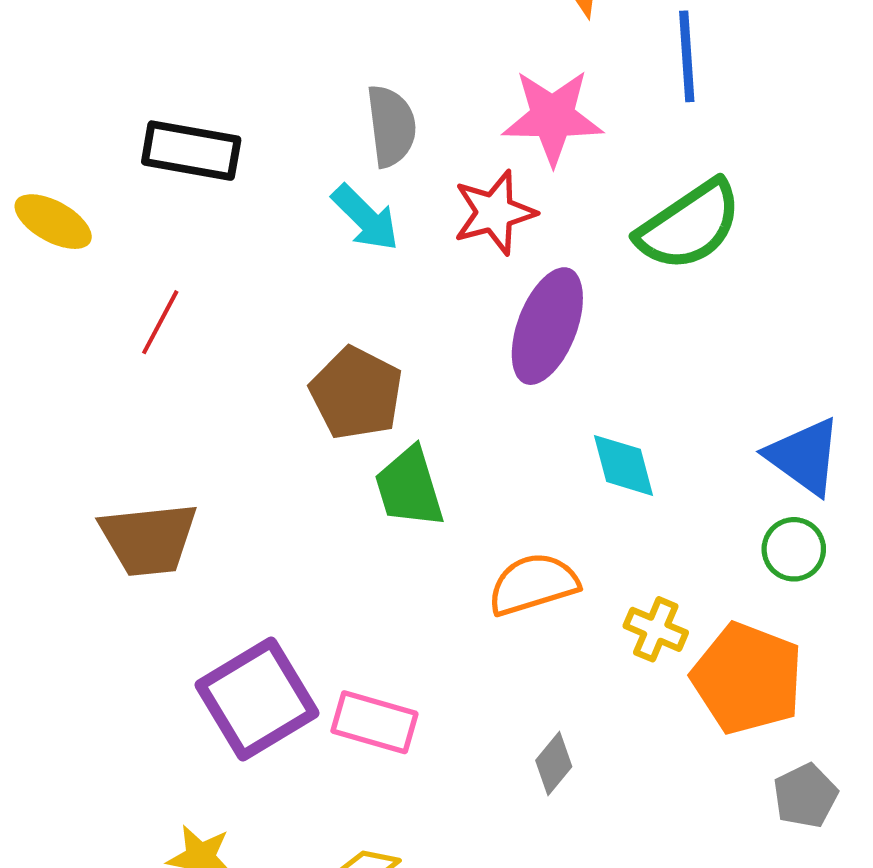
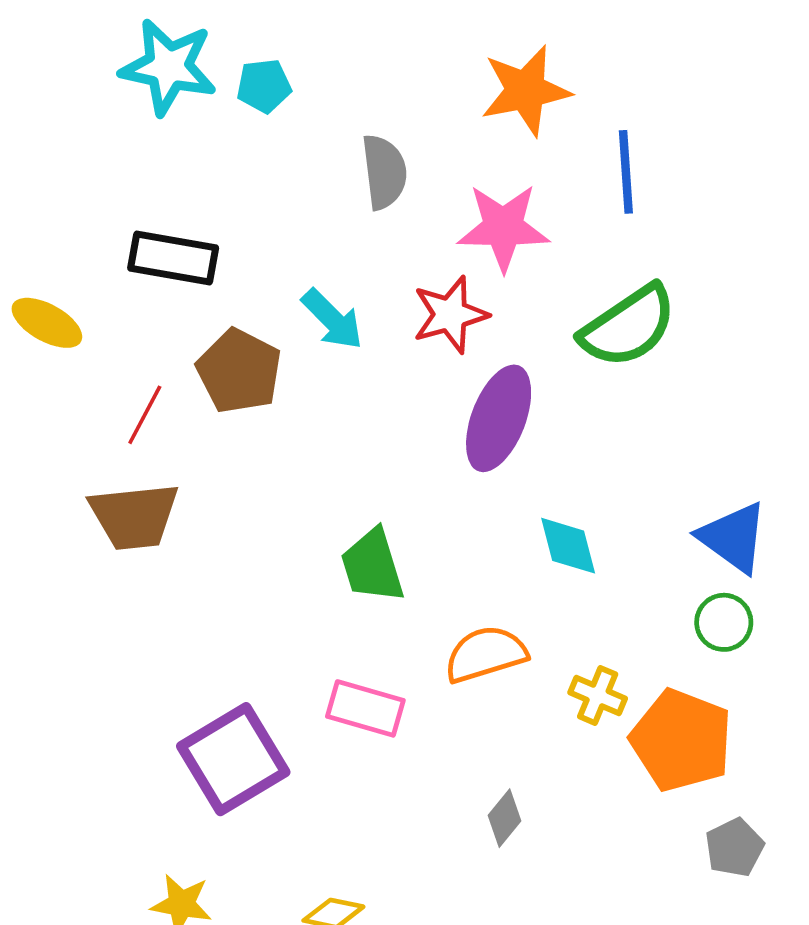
gray semicircle: (391, 126) -> (384, 172), moved
brown pentagon: (356, 393) -> (239, 371), moved
brown trapezoid: (149, 539) -> (134, 516), moved
pink rectangle: (374, 722) -> (365, 708), moved

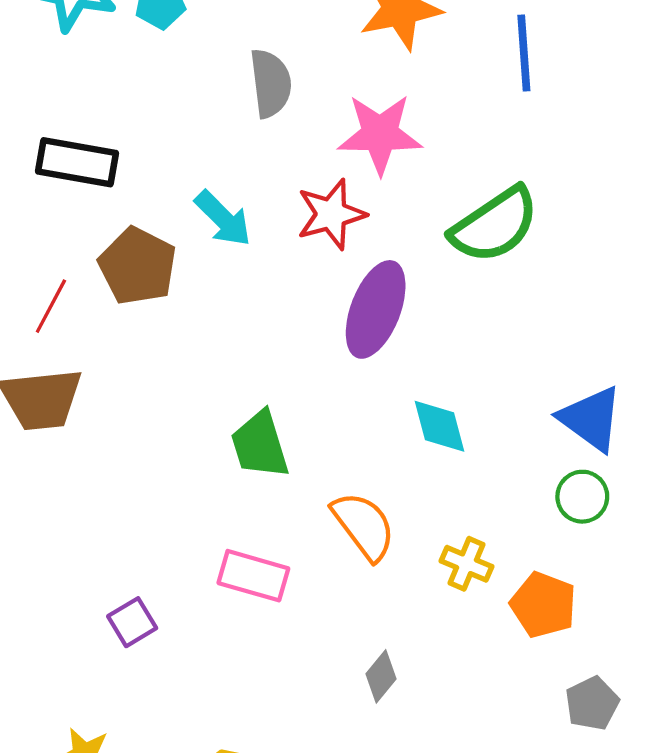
blue line: (626, 172) -> (524, 53), moved
orange semicircle: (486, 654) -> (364, 526), turned 70
orange pentagon: (681, 740) -> (543, 605), size x0.7
purple square: (233, 759) -> (132, 622), size x0.5

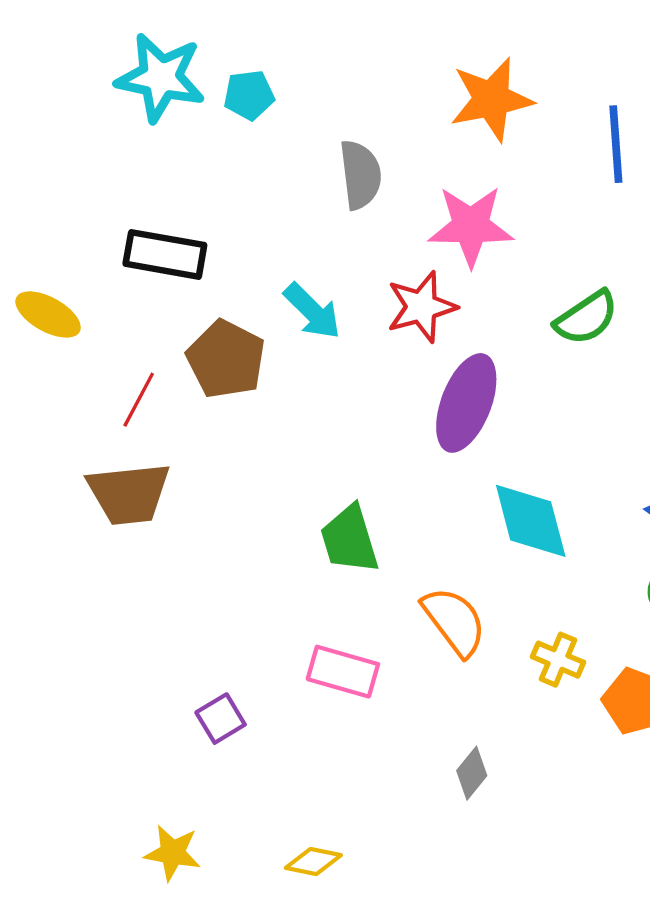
green semicircle: (495, 225) -> (586, 318), size x0.7
cyan diamond: (439, 426) -> (531, 521), size x1.4

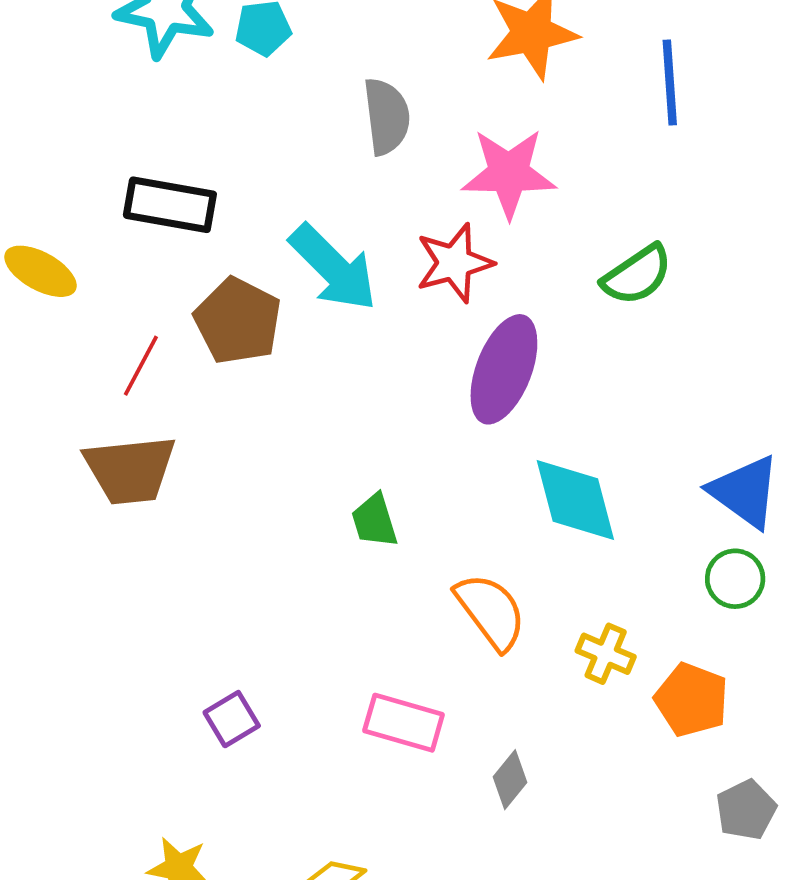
cyan arrow: (312, 311) -> (333, 268), size x1.4
green trapezoid: (349, 539) -> (374, 521), size x0.7
pink rectangle: (343, 672) -> (404, 723), moved

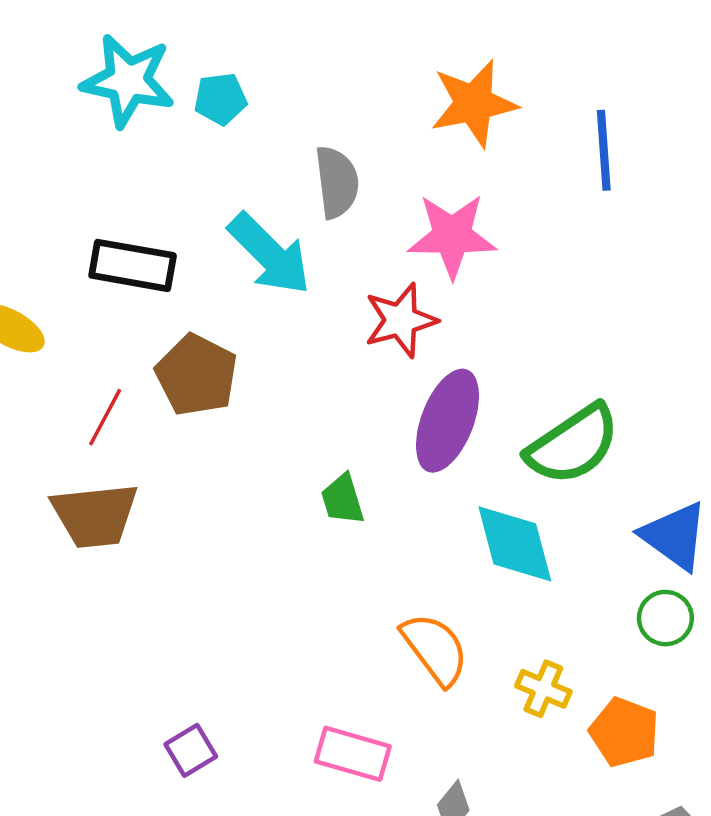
cyan arrow: (333, 268) -> (269, 254), moved
green semicircle: (637, 275) -> (573, 445), moved, size x1.4
green trapezoid: (374, 521) -> (343, 499), moved

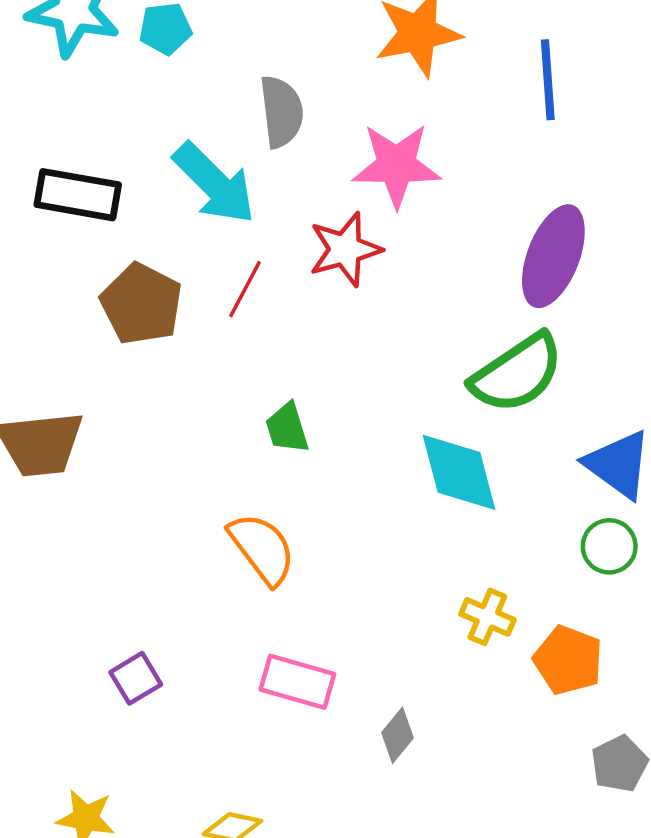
red line: (105, 417) -> (245, 289), moved
purple ellipse: (447, 421) -> (553, 256), moved
orange semicircle: (435, 649) -> (262, 549), moved

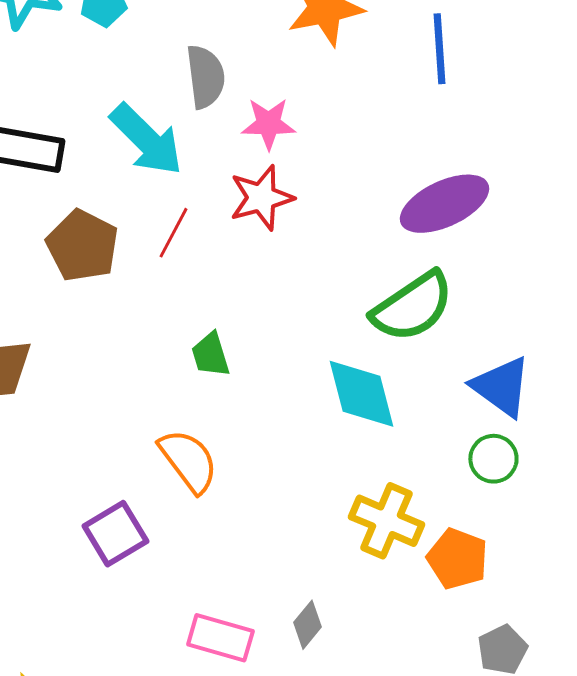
pink star: (396, 165) -> (268, 124), moved, size x0.7
purple ellipse: (553, 256) -> (444, 204), turned 44
yellow cross: (487, 617) -> (386, 521), size x1.5
purple square: (136, 678) -> (115, 534), moved, size x1.4
pink rectangle: (297, 682) -> (220, 638), moved

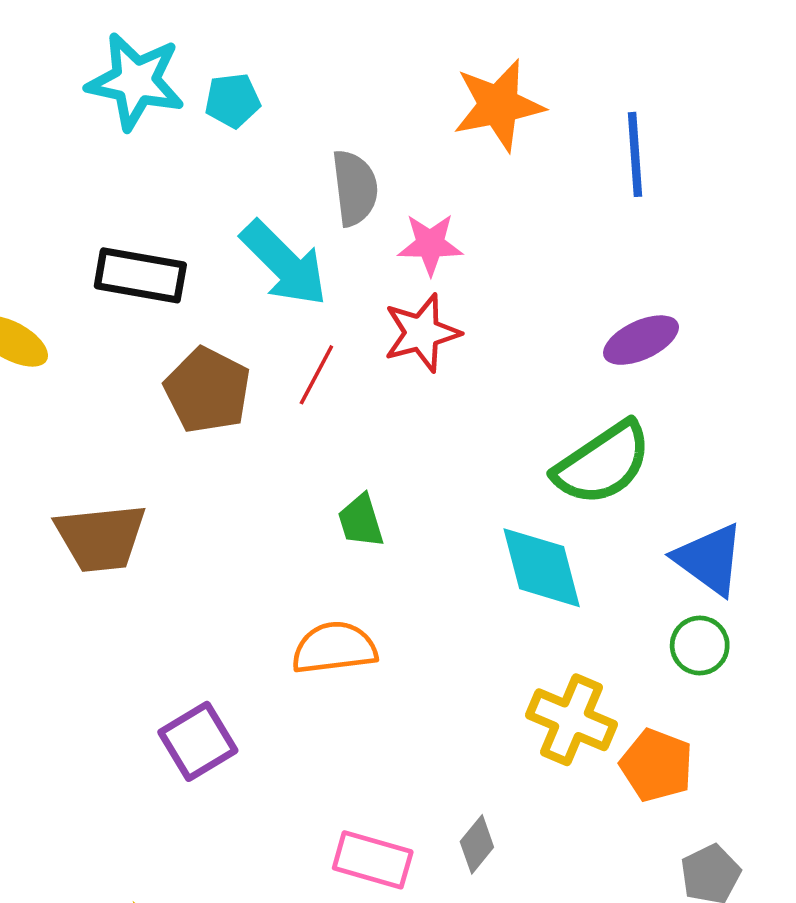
purple ellipse: (444, 204) -> (641, 340), size x0.7
orange semicircle: (188, 461) -> (334, 648), turned -60
purple square: (115, 534) -> (198, 741), moved

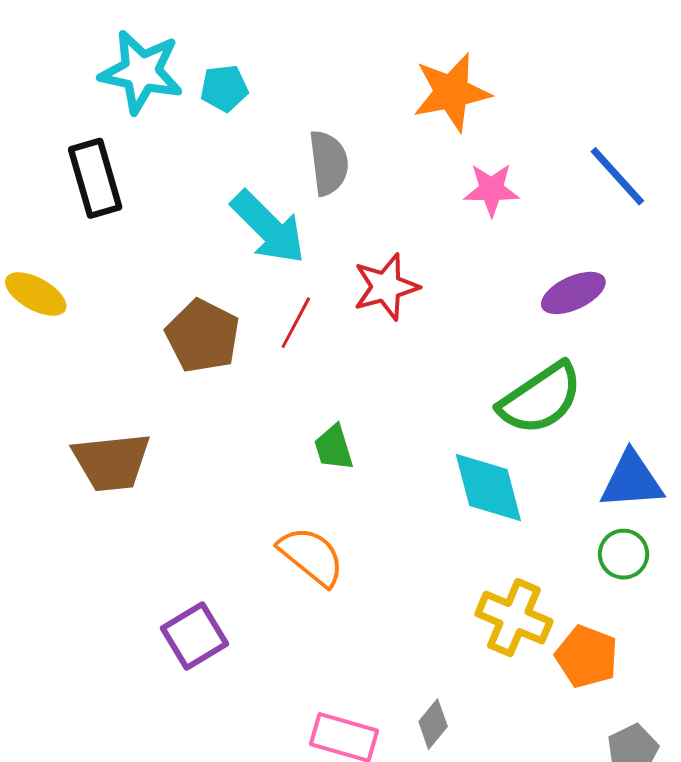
blue line: (635, 154) -> (617, 176), moved, turned -38
pink star: (430, 244) -> (491, 190), moved
black rectangle: (140, 275) -> (95, 178), moved, turned 64
blue triangle: (709, 559) -> (632, 480), turned -40
orange semicircle: (334, 648) -> (311, 556), turned 46

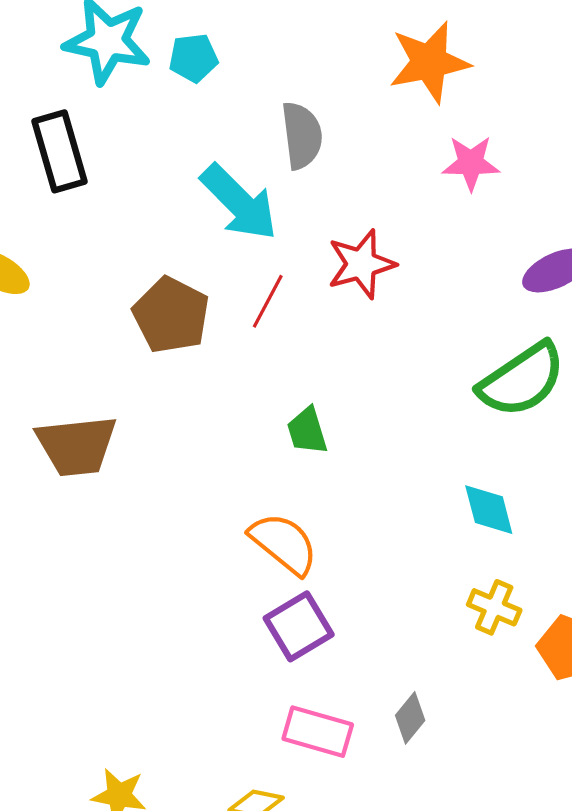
cyan diamond: (488, 488) -> (489, 510), moved, size x0.7
yellow cross: (514, 618) -> (494, 607), size x0.7
purple square: (194, 636) -> (299, 626), moved

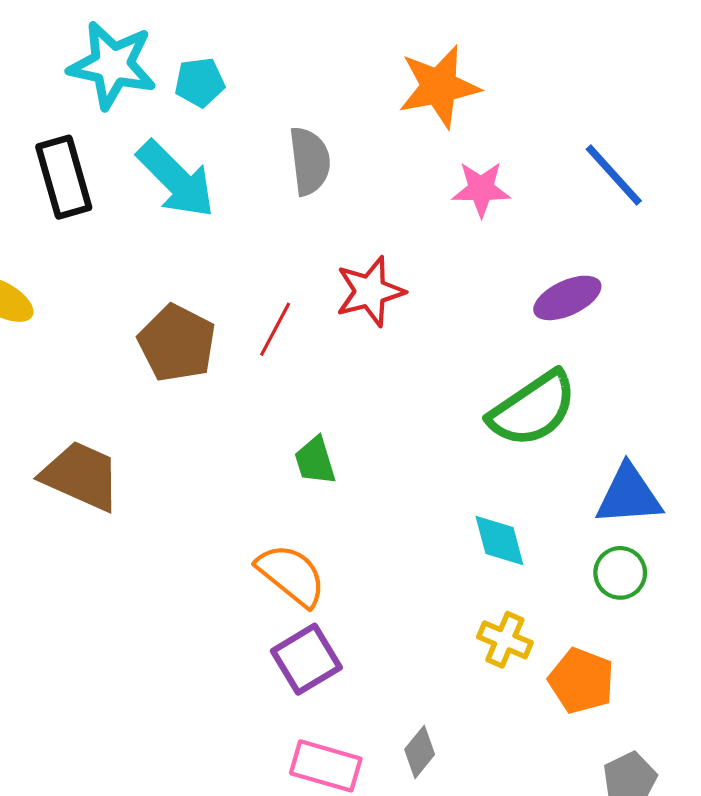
cyan arrow: (239, 202) -> (176, 179), moved
brown trapezoid: (77, 446) -> (81, 476), turned -150

